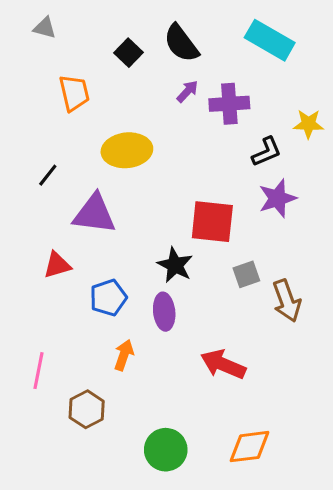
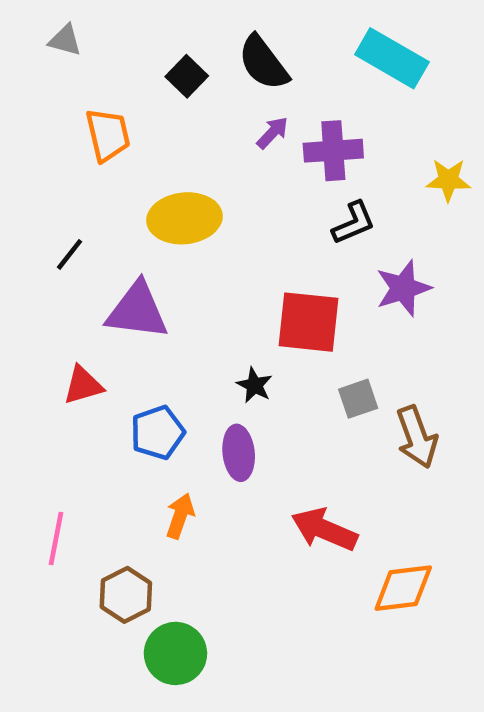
black L-shape: (267, 152) -> (354, 223), moved
black star: (175, 265) -> (254, 385), size x0.7
orange diamond: (249, 447) -> (403, 588), moved
green circle: (166, 450) -> (175, 653), moved

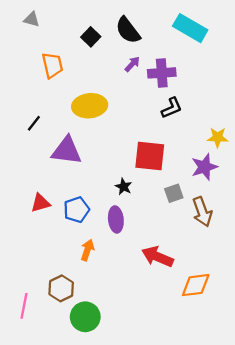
yellow star: (448, 180) -> (218, 137), moved
purple star: (403, 288) -> (204, 167), moved
red triangle: (83, 385) -> (40, 203), moved
pink line: (56, 538) -> (24, 306), moved

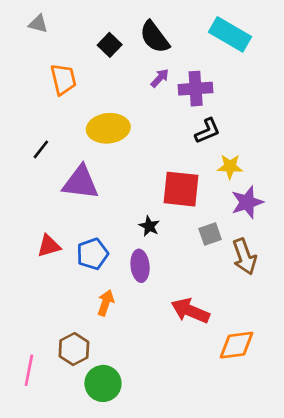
yellow star: (218, 137) -> (230, 167), moved

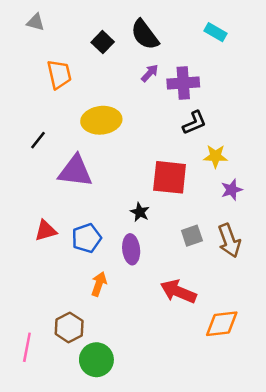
cyan rectangle: (230, 34) -> (216, 32), size x0.6
purple star: (247, 202) -> (232, 190), size x0.7
gray square: (210, 234) -> (192, 236), moved

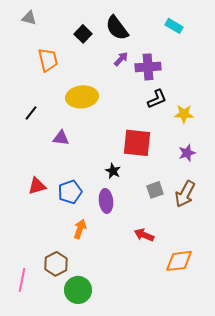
yellow star: (216, 156) -> (184, 114), moved
purple triangle: (75, 171) -> (61, 138), size x0.6
brown arrow: (229, 241) -> (185, 194), turned 48
red arrow: (178, 291) -> (144, 235), size x0.7

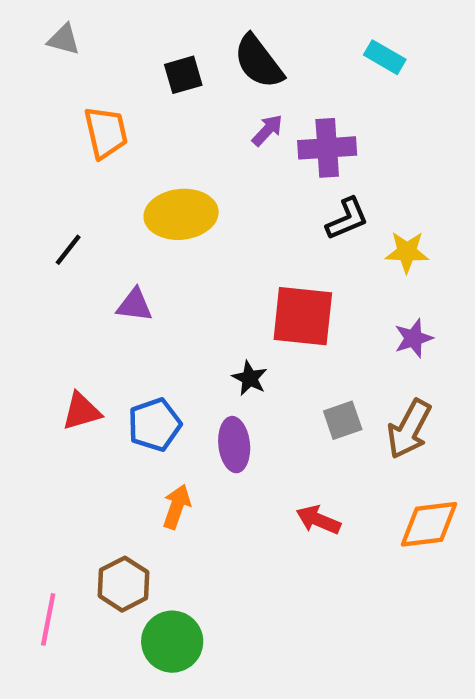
black square: (83, 34) -> (183, 75), turned 30
orange diamond: (179, 261) -> (429, 524), moved

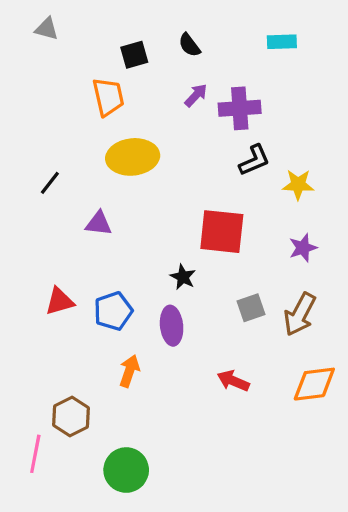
cyan rectangle: (385, 57) -> (282, 42), turned -32
black semicircle: (259, 62) -> (189, 45), size x0.6
orange trapezoid: (106, 132) -> (108, 97), moved
brown hexagon: (123, 584) -> (71, 416), moved

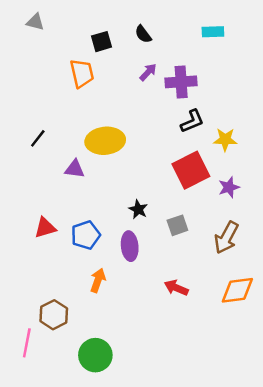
yellow ellipse: (133, 157) -> (105, 141), moved
red square: (222, 232) -> (191, 170), moved, turned -33
gray square: (251, 308) -> (177, 225), moved

